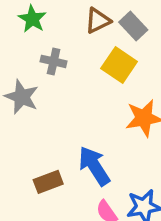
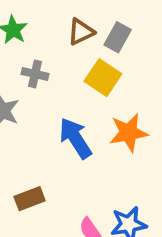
gray rectangle: (133, 26) -> (118, 37), turned 72
blue arrow: (94, 166) -> (75, 138), moved

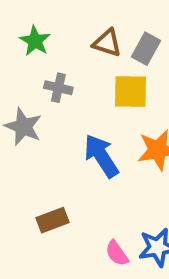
brown triangle: (81, 32) -> (107, 43), turned 44
yellow square: (103, 78) -> (130, 92), turned -33

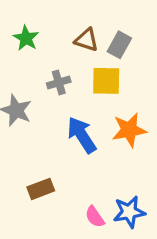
gray cross: (58, 88) -> (59, 82), moved, turned -30

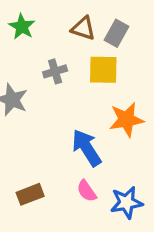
blue arrow: (82, 135) -> (87, 148), moved
brown rectangle: (41, 189) -> (30, 194), moved
pink semicircle: (95, 217) -> (87, 191), moved

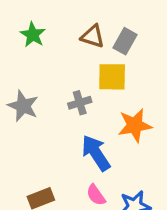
gray cross: (55, 71) -> (80, 103), moved

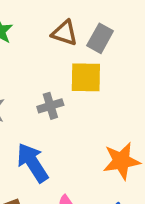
orange star: (135, 125) -> (121, 161), moved
blue arrow: (96, 153) -> (33, 163), moved

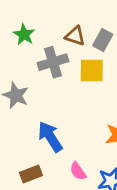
gray cross: (50, 106) -> (53, 62), moved, size x1.5

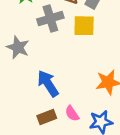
brown rectangle: (31, 174) -> (47, 117), moved

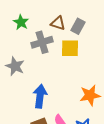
blue arrow: (48, 83) -> (40, 96), turned 40

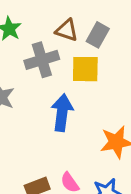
blue arrow: (40, 96) -> (62, 113), moved

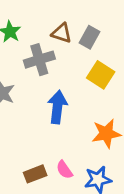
yellow square: (85, 69) -> (101, 75), moved, turned 32

